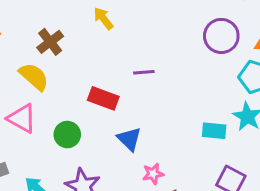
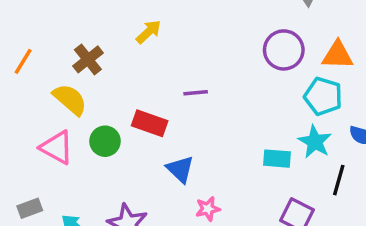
yellow arrow: (103, 18) -> (149, 32), turned 85
green circle: (67, 135) -> (105, 141), moved

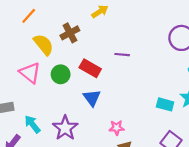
brown cross: (88, 59) -> (70, 33), moved
orange line: (23, 61) -> (29, 16), moved
blue triangle: (180, 169) -> (92, 98), moved

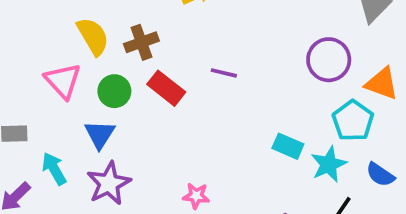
brown cross: (70, 33) -> (141, 42), moved
blue triangle: (92, 98) -> (100, 134), moved
cyan rectangle: (165, 104) -> (288, 146), moved

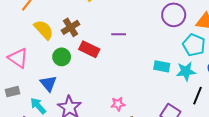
pink triangle: (63, 81) -> (18, 58), moved
blue triangle: (100, 134) -> (48, 84), moved
cyan star: (329, 164) -> (186, 71), turned 30

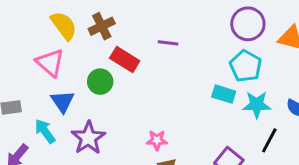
cyan pentagon: (194, 45) -> (246, 66), moved
green circle: (62, 57) -> (100, 82), moved
pink triangle: (18, 58) -> (50, 63), moved

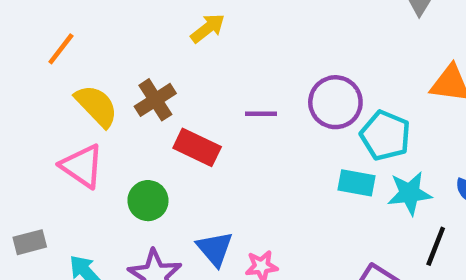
purple circle: (248, 24) -> (335, 102), moved
green circle: (100, 82) -> (148, 201), moved
blue triangle: (63, 101) -> (215, 249), moved

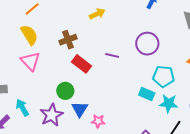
purple circle: (335, 102) -> (147, 44), moved
yellow semicircle: (96, 106) -> (29, 35), moved
cyan pentagon: (385, 136) -> (164, 76), turned -30
green circle: (148, 201) -> (65, 91), moved

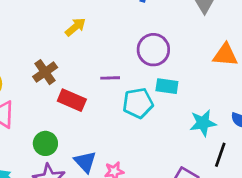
cyan pentagon: (164, 76) -> (138, 103), moved
green circle: (65, 91) -> (45, 143), moved
cyan rectangle: (147, 94) -> (167, 86), moved

